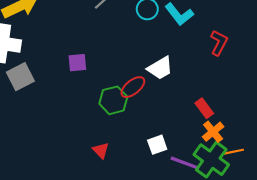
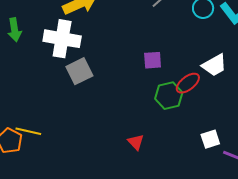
purple square: (77, 63) -> (153, 60), moved
red triangle: (101, 150) -> (136, 142), moved

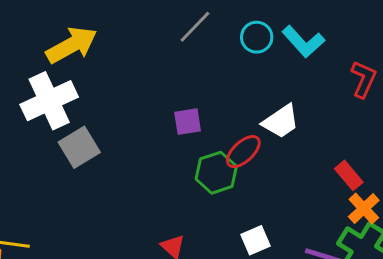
white cross: (62, 39) -> (49, 101), turned -30
white square: (210, 139) -> (256, 240), moved

